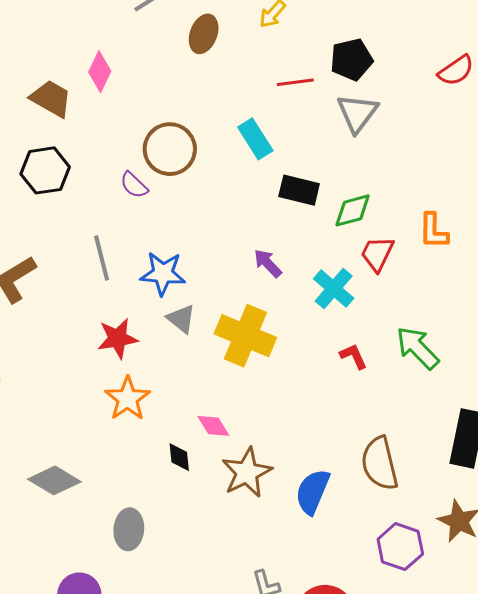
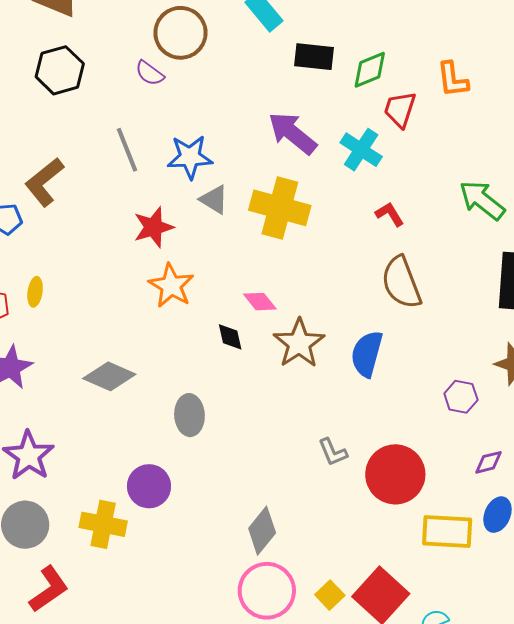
purple arrow: (268, 263) -> (292, 133), size x1.6
green arrow: (418, 348) -> (482, 200), moved
brown semicircle: (380, 463) -> (401, 282), moved
purple hexagon: (400, 547) -> (461, 397), size x0.7

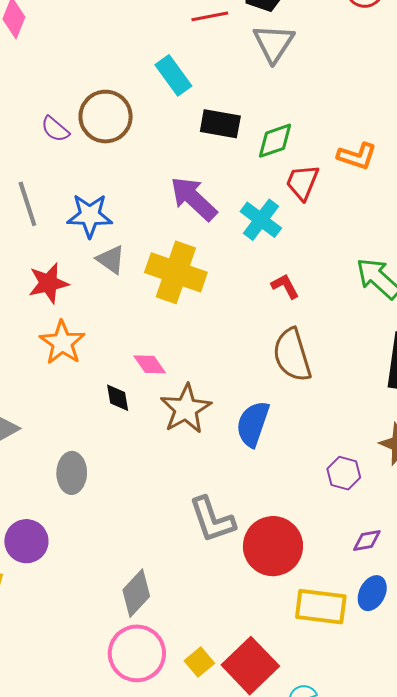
brown circle: (181, 33) -> (106, 117), moved
orange L-shape: (453, 80) -> (357, 156), turned -69
gray L-shape: (333, 452) -> (212, 520), size x1.6

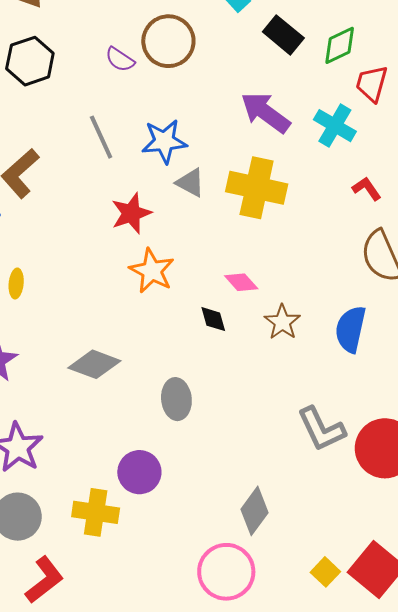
black rectangle: (220, 124) -> (283, 35), turned 36
brown star: (186, 409) -> (282, 322), size x0.7
pink circle: (137, 653) -> (226, 572), moved

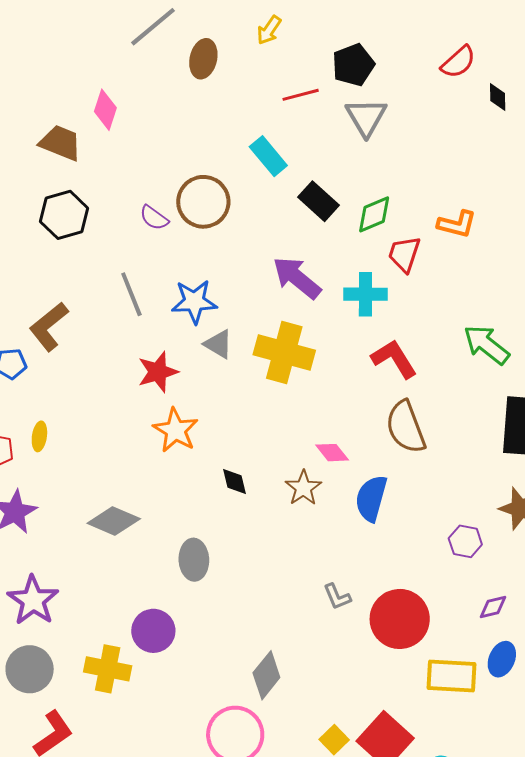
cyan cross: (335, 126) -> (365, 294), turned -33
red L-shape: (367, 189) -> (394, 359), size x1.6
pink diamond: (241, 282) -> (332, 453), moved
gray L-shape: (321, 429) -> (337, 597), size x0.6

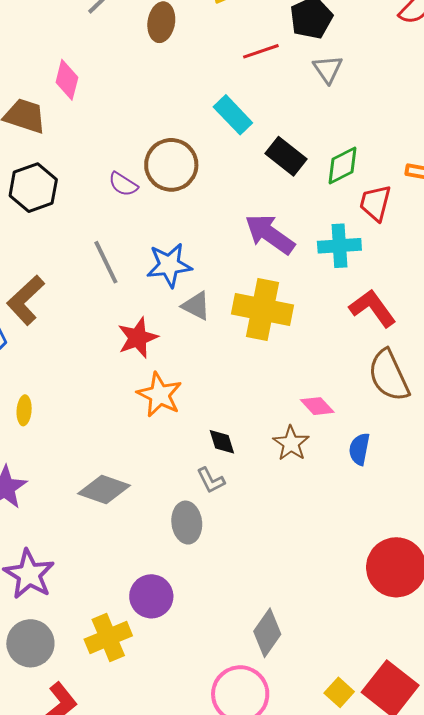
gray triangle: (366, 117) -> (328, 69), size x0.7
blue semicircle: (371, 498) -> (359, 449), size x0.7
gray L-shape: (337, 597) -> (211, 480), moved
yellow cross: (108, 669) -> (108, 638), turned -30

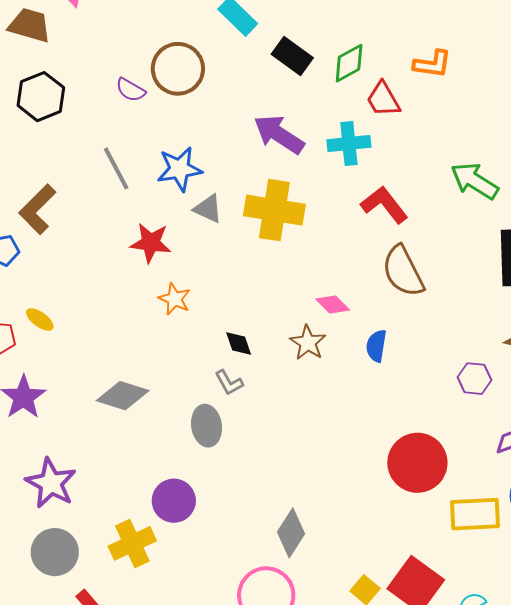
red trapezoid: (375, 203) -> (383, 99), turned -42
red star: (138, 338) -> (151, 243), turned 30
orange star: (159, 395) -> (175, 299), size x0.7
yellow ellipse: (24, 410) -> (40, 319), turned -56

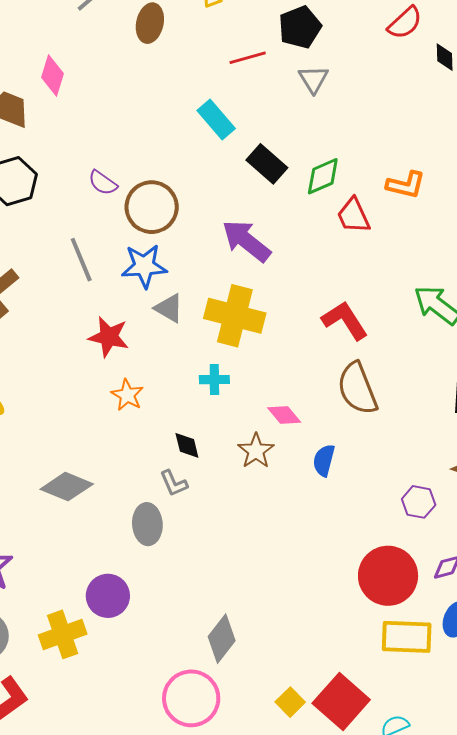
brown circle: (178, 69) -> (152, 207), moved
cyan cross: (349, 143) -> (214, 380), moved, size x0.7
red circle: (417, 463) -> (388, 576), moved

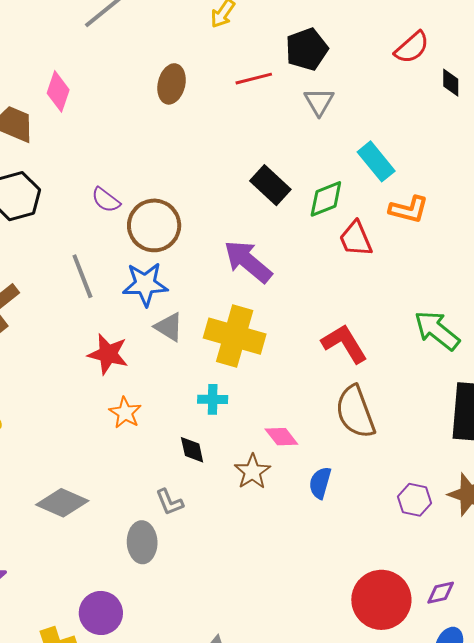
brown ellipse: (150, 23) -> (172, 84), moved
cyan rectangle: (216, 120) -> (376, 161), moved
black diamond: (187, 445) -> (192, 450), moved
purple hexagon: (419, 502) -> (415, 500), moved

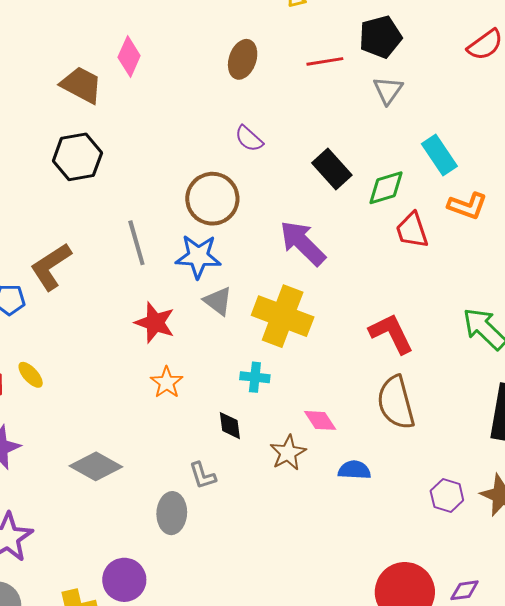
purple semicircle: (106, 200) -> (249, 139), moved
blue semicircle: (320, 483) -> (354, 470), turned 72

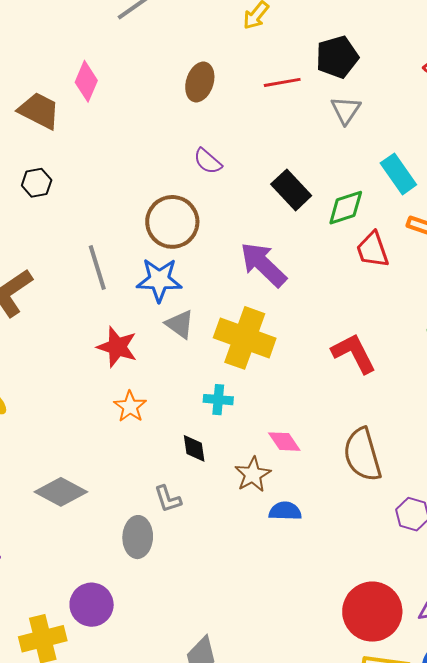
black hexagon: (77, 157) -> (37, 183), size x0.6
brown semicircle: (396, 403) -> (362, 455), moved
blue semicircle: (354, 470) -> (285, 511), moved

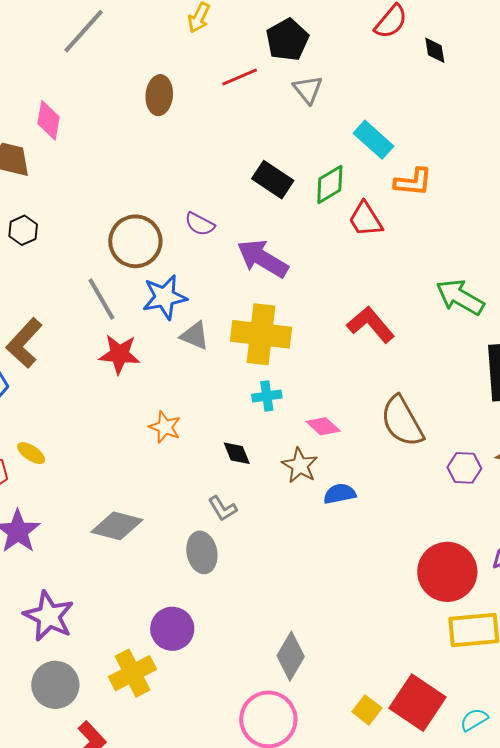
purple semicircle: (208, 161) -> (200, 224), moved
brown circle: (172, 222) -> (135, 241), moved
red star: (117, 347) -> (119, 354), moved
cyan cross: (218, 400) -> (267, 396), moved

